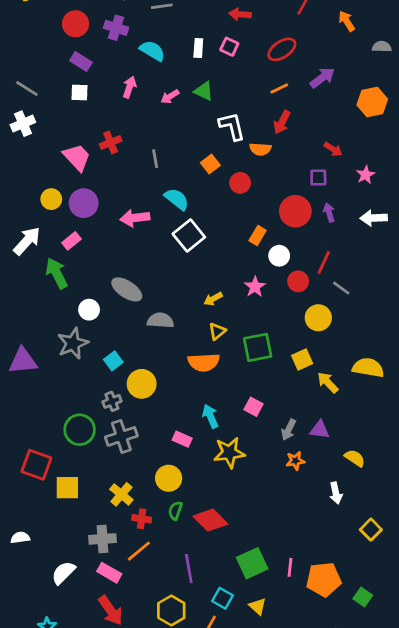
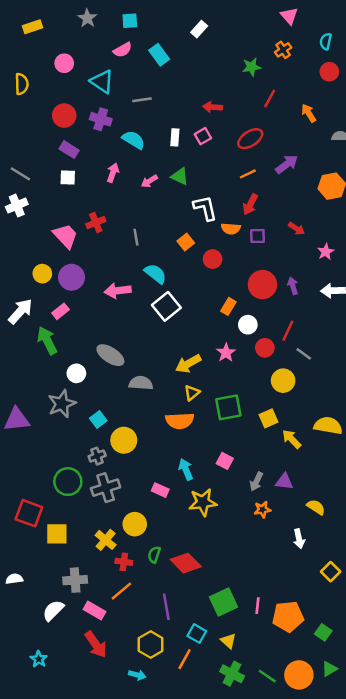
pink square: (229, 47) -> (203, 136), turned 35
purple square: (318, 177) -> (258, 236), moved
yellow arrow: (213, 299) -> (188, 364), size x1.5
yellow circle: (169, 478) -> (135, 524), moved
gray cross: (103, 539) -> (75, 580), moved

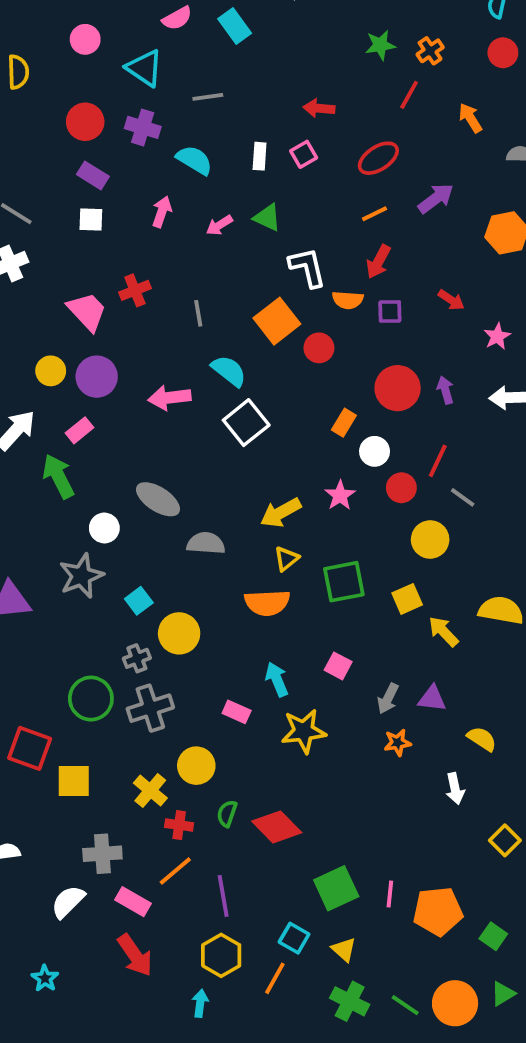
orange cross: (283, 50) -> (430, 51), moved
orange square: (186, 242) -> (277, 321), size x1.6
purple line: (166, 607) -> (223, 896), moved
cyan arrow: (137, 675) -> (200, 1003), turned -98

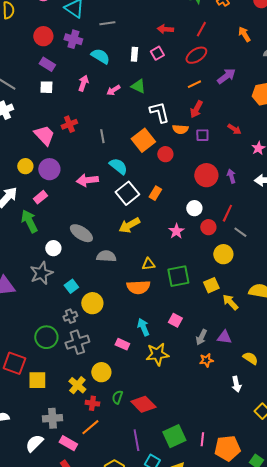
red line: (409, 95) -> (201, 29), moved
orange rectangle: (344, 423) -> (155, 193), moved
yellow arrow: (281, 513) -> (129, 225), moved
yellow triangle: (286, 559) -> (148, 264), turned 32
purple line: (223, 896) -> (136, 440), moved

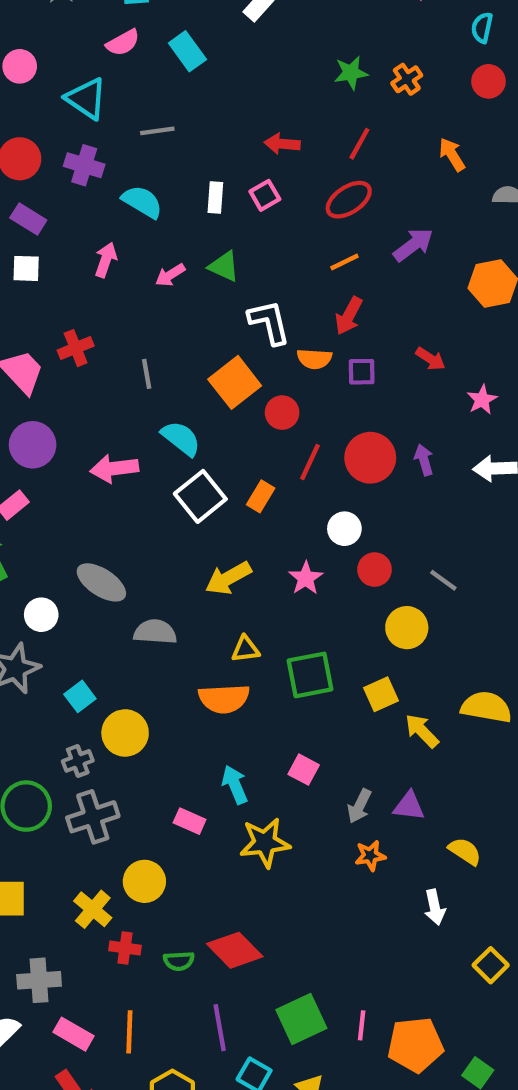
red line: (227, 213) -> (310, 462), moved
yellow arrow: (129, 225) -> (228, 578), moved
green semicircle: (117, 397) -> (179, 961), moved, turned -112
orange line: (90, 427) -> (129, 1032), moved, turned -48

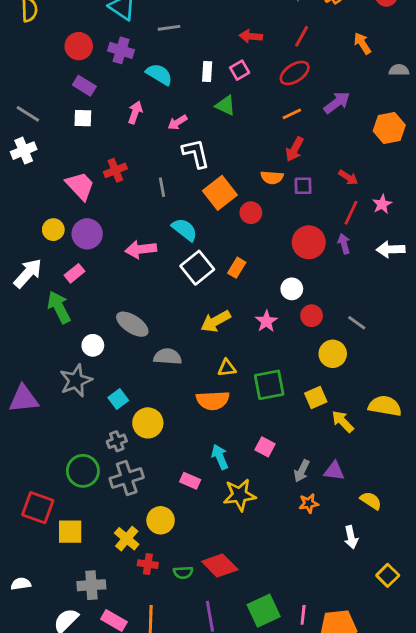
green triangle: (224, 266) -> (225, 105), moved
white L-shape: (269, 322) -> (196, 153), moved
red line: (310, 462) -> (351, 213), moved

